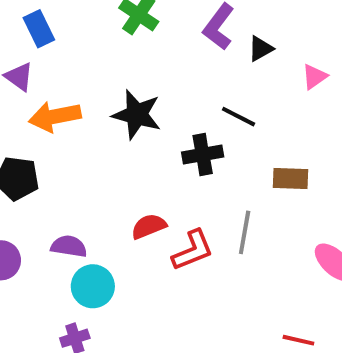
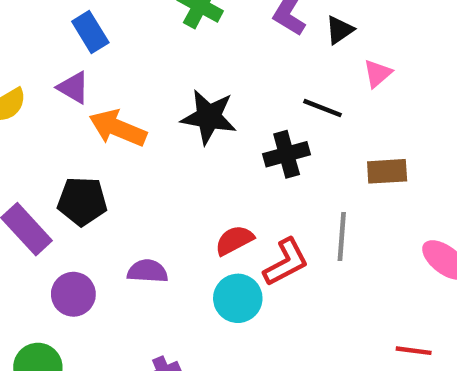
pink triangle: (314, 77) -> (378, 73), moved
orange arrow: (55, 117) -> (118, 128), turned 39
cyan circle: (93, 286) -> (238, 298), moved

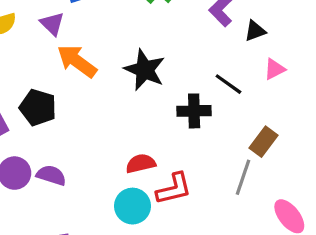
brown rectangle: (387, 171) -> (264, 142), turned -64
gray line: (342, 236) -> (243, 177), moved
purple semicircle: (148, 271) -> (51, 175), moved

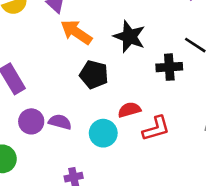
black pentagon: (38, 108) -> (94, 75), moved
cyan circle: (132, 206) -> (103, 133), moved

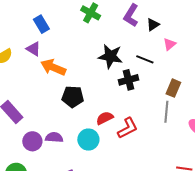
black star: (129, 37) -> (110, 56), moved

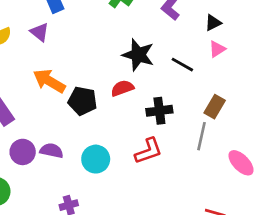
black triangle: (153, 25) -> (213, 23), moved
orange arrow: (53, 67) -> (49, 81), moved
black cross: (128, 80) -> (159, 111), moved
red semicircle: (105, 118) -> (122, 88), moved

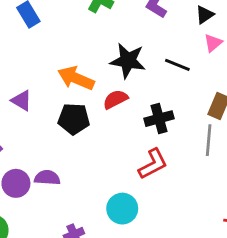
purple triangle: (40, 32) -> (22, 100), moved
orange arrow: (49, 81) -> (76, 78), moved
cyan circle: (96, 159) -> (122, 209), moved

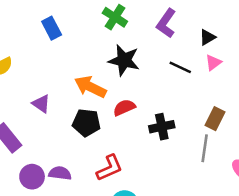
black star: (128, 61) -> (124, 60), moved
black line: (177, 65) -> (180, 67), moved
red L-shape: (153, 164) -> (110, 168), moved

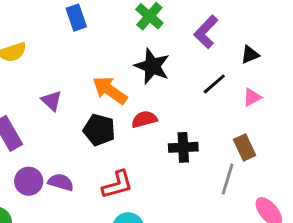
pink triangle: (213, 63) -> (252, 97), moved
black line: (180, 67) -> (214, 84), turned -75
brown rectangle: (215, 119) -> (245, 147), turned -60

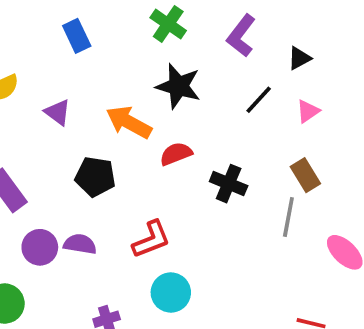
purple triangle: (52, 101) -> (58, 112), moved
black pentagon: (99, 130) -> (95, 177), moved
black cross: (183, 147) -> (229, 184), turned 32

